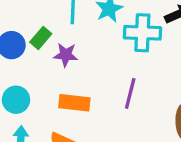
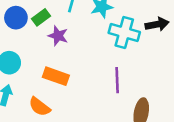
purple line: (130, 93) -> (117, 80), moved, turned -30

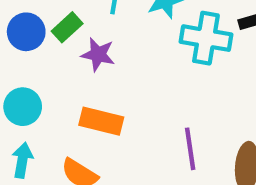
purple line: (117, 80) -> (190, 149), moved

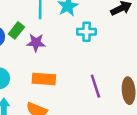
cyan cross: (206, 38) -> (87, 32), moved, size x0.7

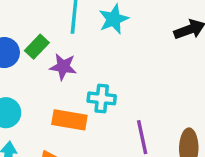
cyan cross: (87, 32) -> (102, 98), moved

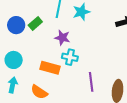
purple star: (63, 67) -> (62, 38), moved

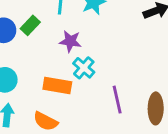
cyan cross: (70, 57) -> (84, 68), turned 35

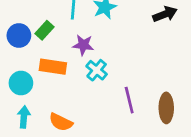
orange rectangle: (57, 86) -> (53, 67), moved

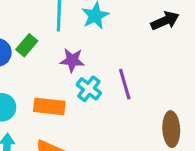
orange rectangle: (53, 67) -> (49, 106), moved
purple line: (129, 100) -> (125, 84), moved

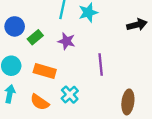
green rectangle: (27, 45) -> (35, 37), moved
cyan cross: (89, 89) -> (70, 95), moved

